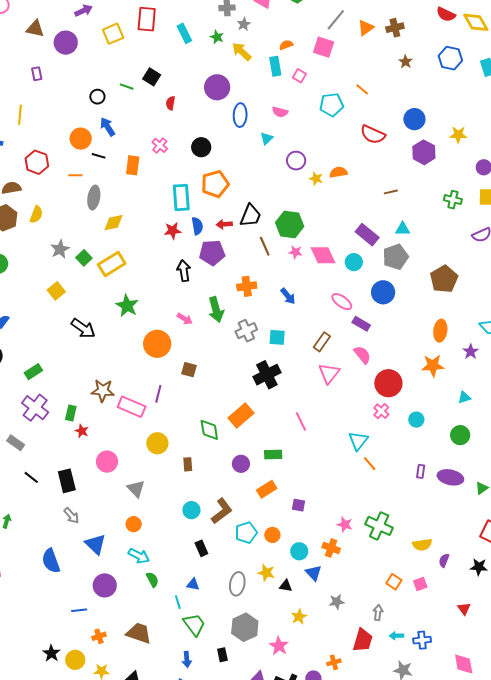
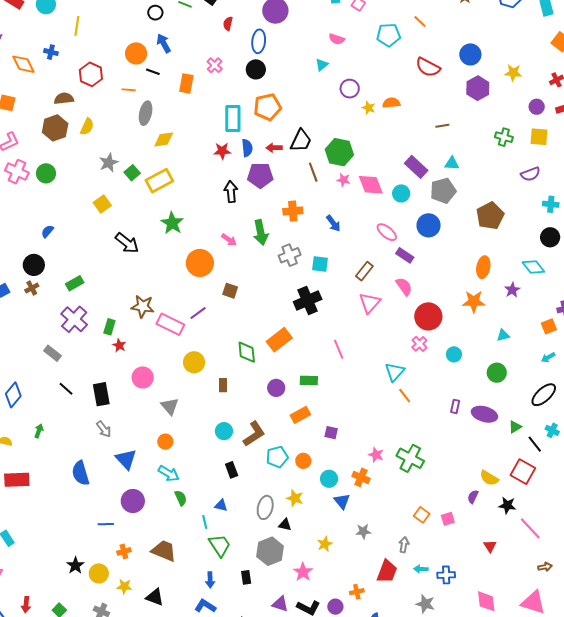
blue ellipse: (240, 115) -> (259, 41), moved
purple line: (158, 394) -> (198, 313), turned 36
yellow semicircle: (422, 545) -> (489, 478), moved, turned 36
black triangle: (286, 586) -> (285, 525), moved

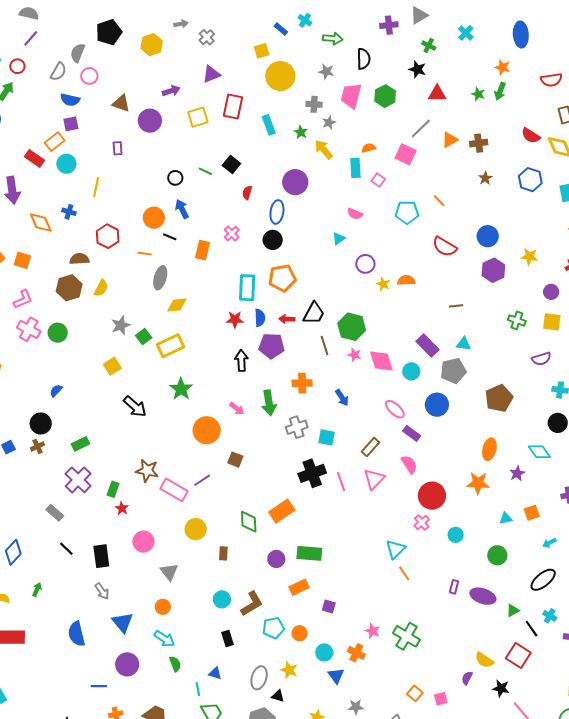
orange square: (549, 326) -> (532, 513), moved
pink line: (339, 349) -> (341, 482), moved
green rectangle: (309, 381) -> (309, 553), size x1.4

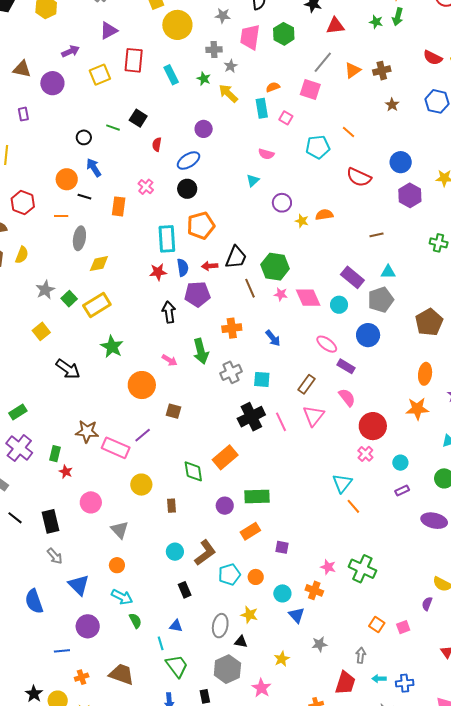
purple circle: (295, 182) -> (204, 129), size x0.7
blue ellipse: (277, 212) -> (188, 161), turned 55
purple rectangle: (454, 587) -> (402, 491), moved, turned 56

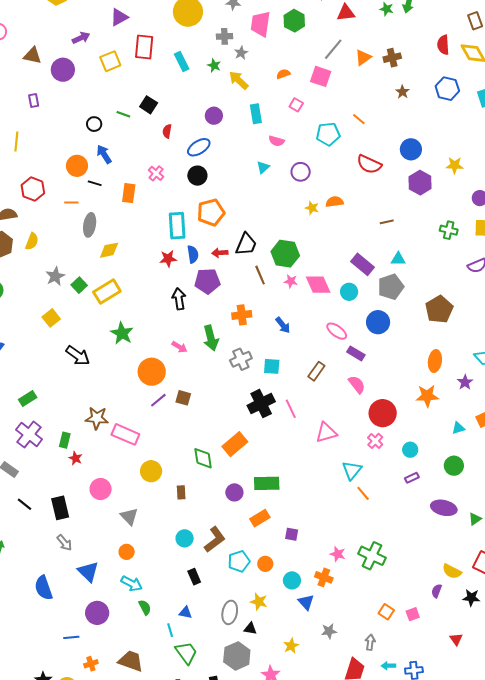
red semicircle: (433, 58) -> (443, 45), turned 60
cyan rectangle: (262, 108) -> (256, 114), moved
purple circle: (282, 203) -> (301, 172), moved
pink triangle: (314, 416) -> (326, 433), moved, turned 35
purple line: (143, 435) -> (158, 400), moved

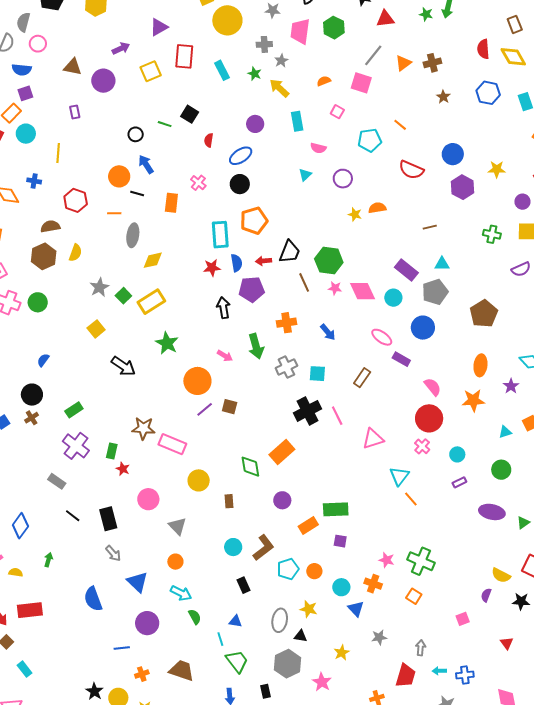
pink semicircle: (357, 384) -> (433, 387), moved
green rectangle: (267, 483) -> (336, 509), moved
orange square: (386, 612) -> (414, 596), moved

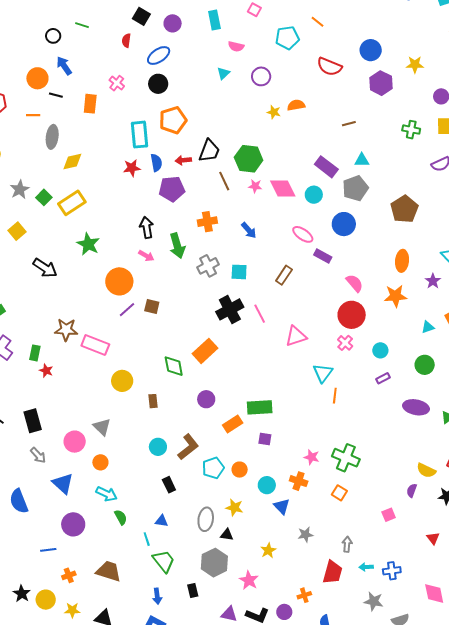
black square: (190, 114) -> (141, 16), moved
black arrow: (223, 308) -> (147, 227), moved
pink circle: (148, 499) -> (75, 442), moved
orange line: (411, 499) -> (335, 396), turned 49

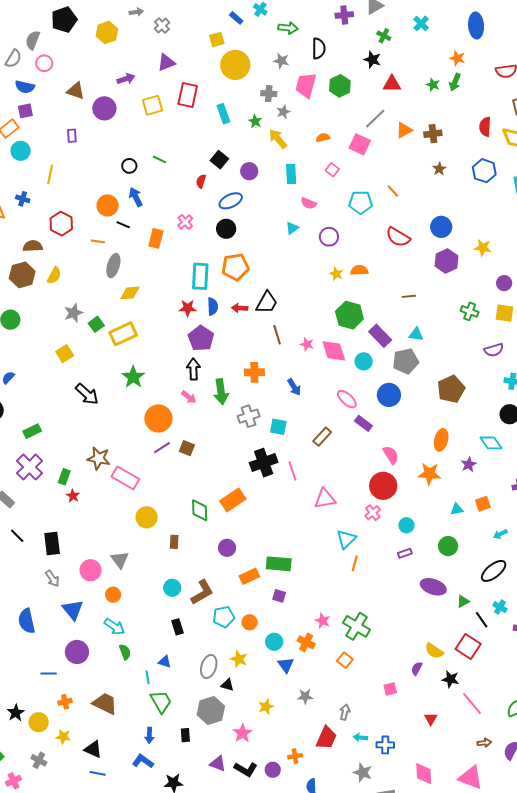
green hexagon: (249, 159) -> (349, 315), moved
purple pentagon: (172, 189) -> (201, 338), moved, turned 30

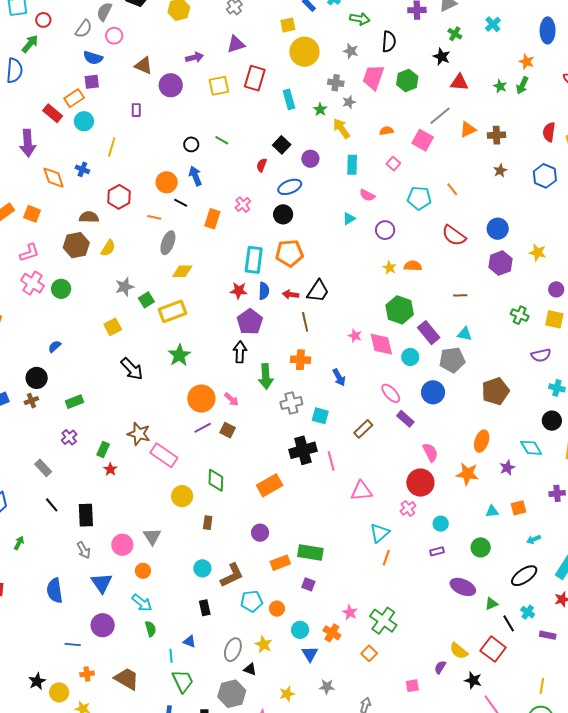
brown line: (277, 335) -> (305, 322), moved
pink arrow: (189, 397) -> (231, 399), moved
purple cross: (30, 467) -> (69, 437), size x0.6
green diamond: (200, 510) -> (216, 480), moved

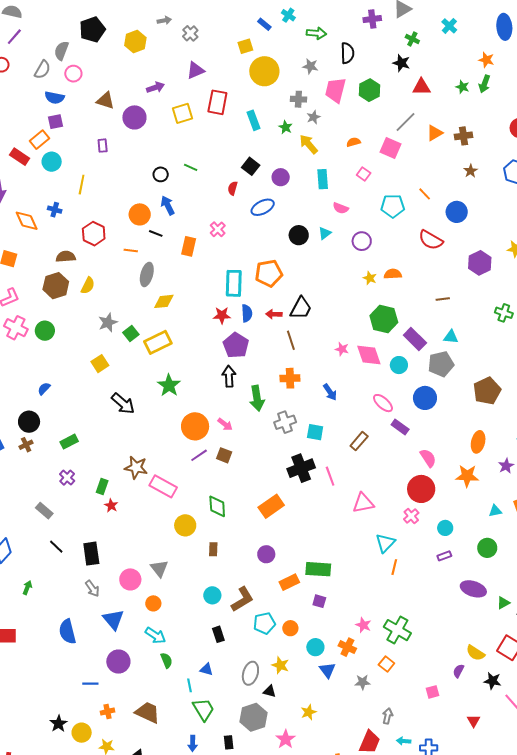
black circle: (283, 214) -> (299, 235), moved
blue circle: (498, 229) -> (457, 212), moved
gray star: (327, 687) -> (362, 682), moved

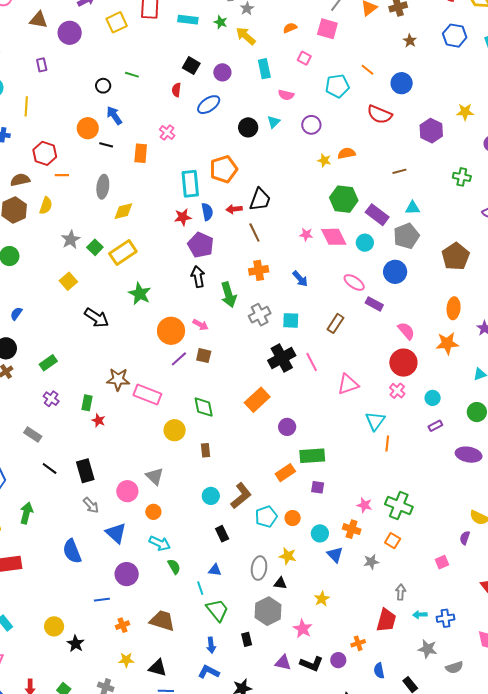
cyan rectangle: (254, 120) -> (188, 20), turned -54
orange line: (131, 250) -> (62, 175), moved
purple circle: (266, 554) -> (287, 427), moved
green arrow: (27, 588) -> (26, 513), size x1.5
yellow circle: (82, 733) -> (54, 626), moved

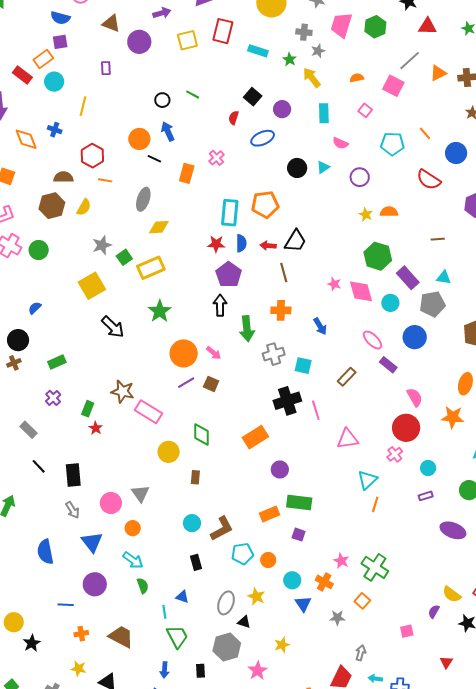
yellow square: (68, 281) -> (92, 286), size x1.5

